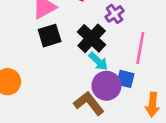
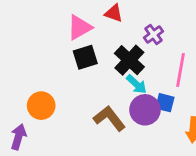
brown L-shape: (89, 103) -> (109, 118), moved

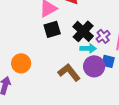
purple cross: (153, 34) -> (103, 36), moved
cyan arrow: (136, 84) -> (88, 48), turned -42

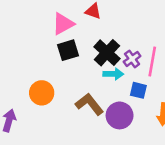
orange circle: (21, 63) -> (42, 93), moved
purple circle: (94, 66) -> (120, 115), moved

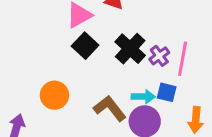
black square: (68, 50) -> (85, 46), turned -30
cyan arrow: (113, 74) -> (143, 97), moved

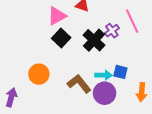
purple cross: (159, 56) -> (112, 31), moved
pink line: (183, 59) -> (132, 21), moved, turned -35

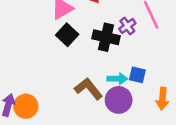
black cross: (94, 40) -> (106, 37), turned -30
orange circle: (39, 74) -> (26, 106), moved

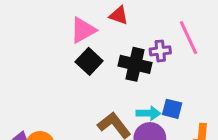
purple cross: (127, 26) -> (160, 51), turned 30

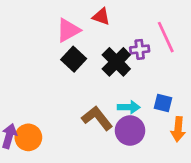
black cross: (135, 64) -> (116, 62), turned 32
blue square: (172, 109) -> (163, 103), moved

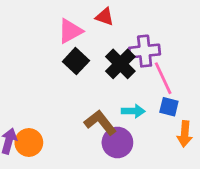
pink line: (166, 37) -> (163, 78), moved
purple cross: (140, 49) -> (145, 51), size x1.5
purple circle: (130, 131) -> (117, 142), moved

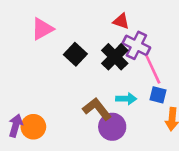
red triangle: (105, 17) -> (121, 21), moved
pink triangle: (70, 31) -> (42, 29), moved
purple cross: (145, 51) -> (136, 45), turned 32

